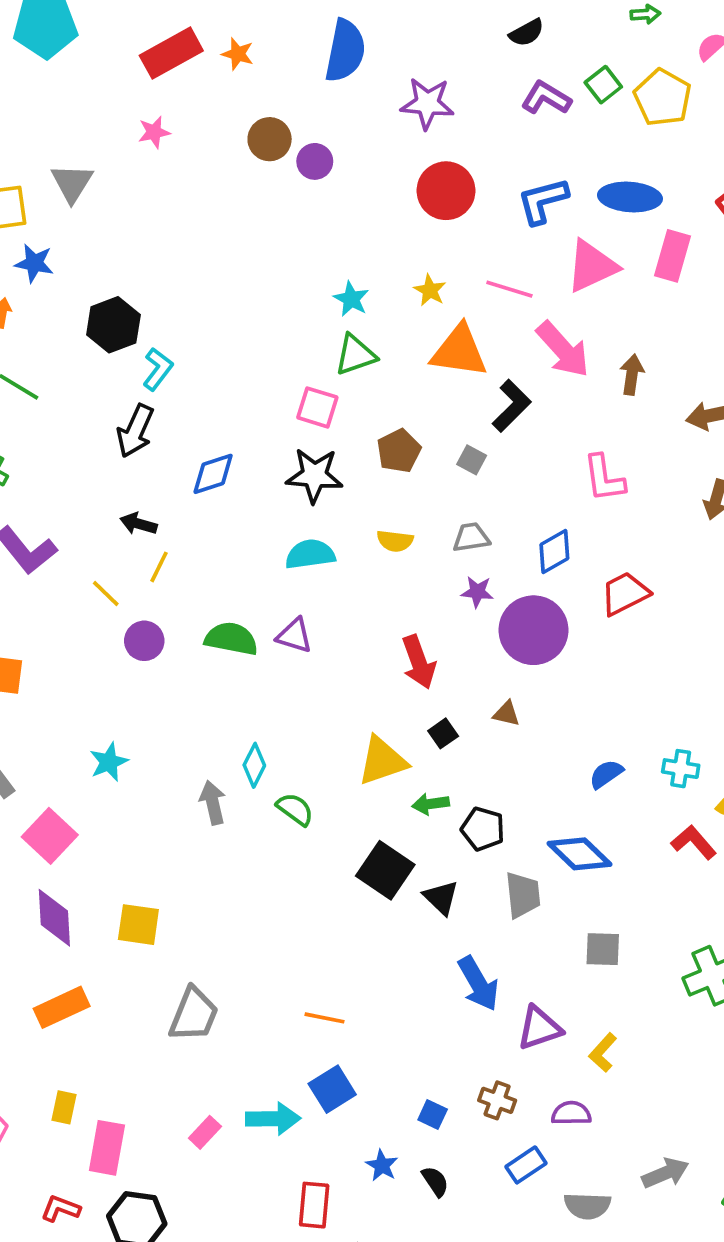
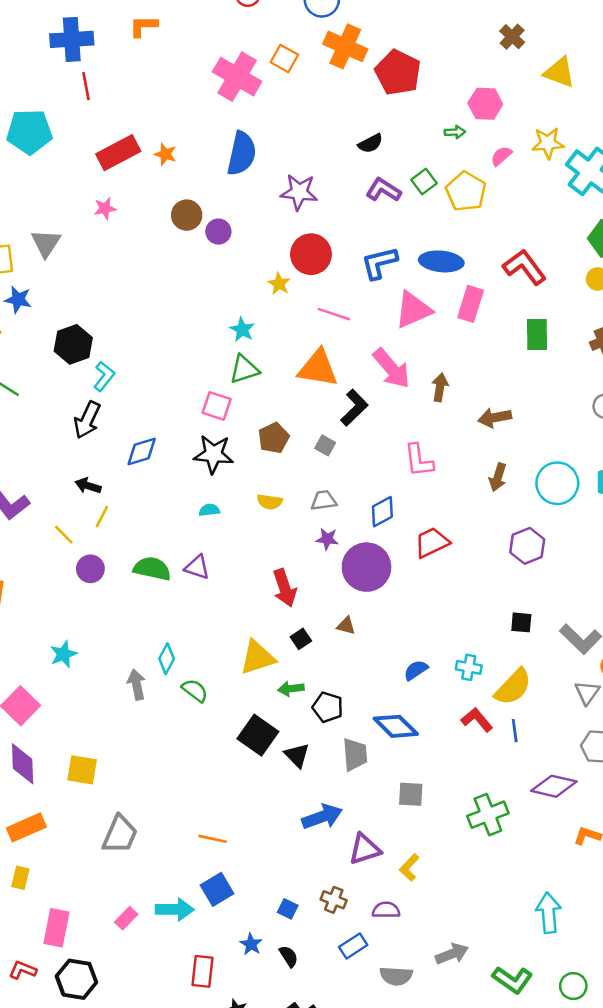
pink line: (509, 289) -> (334, 314), moved
yellow star: (430, 290) -> (279, 284), moved
cyan semicircle: (310, 554) -> (209, 510), size x0.6
blue arrow: (478, 984) -> (322, 817), turned -81
yellow rectangle: (64, 1107) -> (20, 878), moved

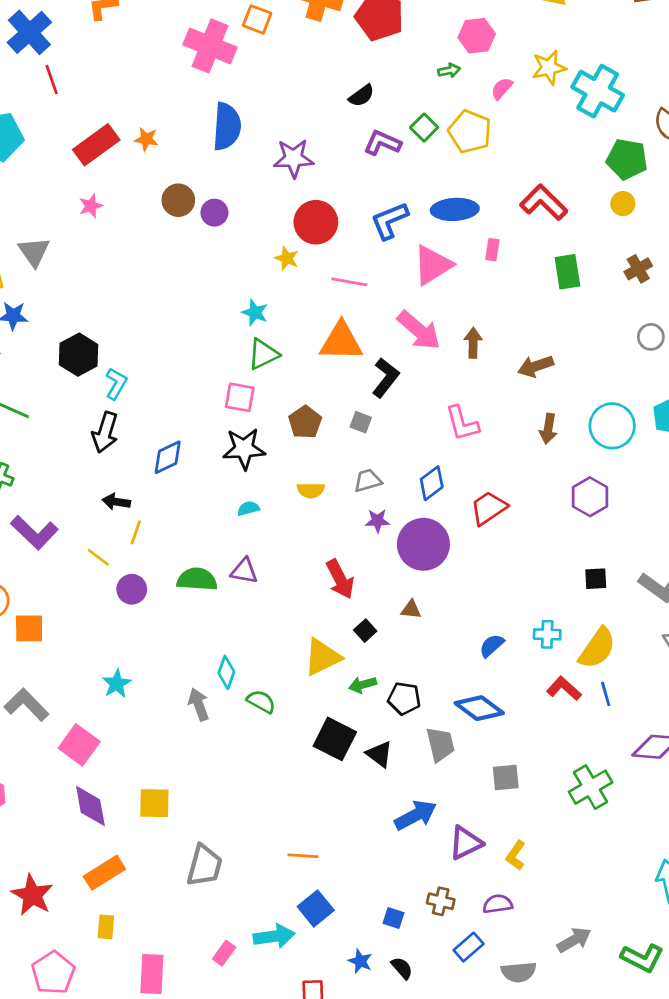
blue cross: (72, 39) -> (29, 32), turned -30
pink rectangle: (471, 304) -> (492, 250), size x0.6

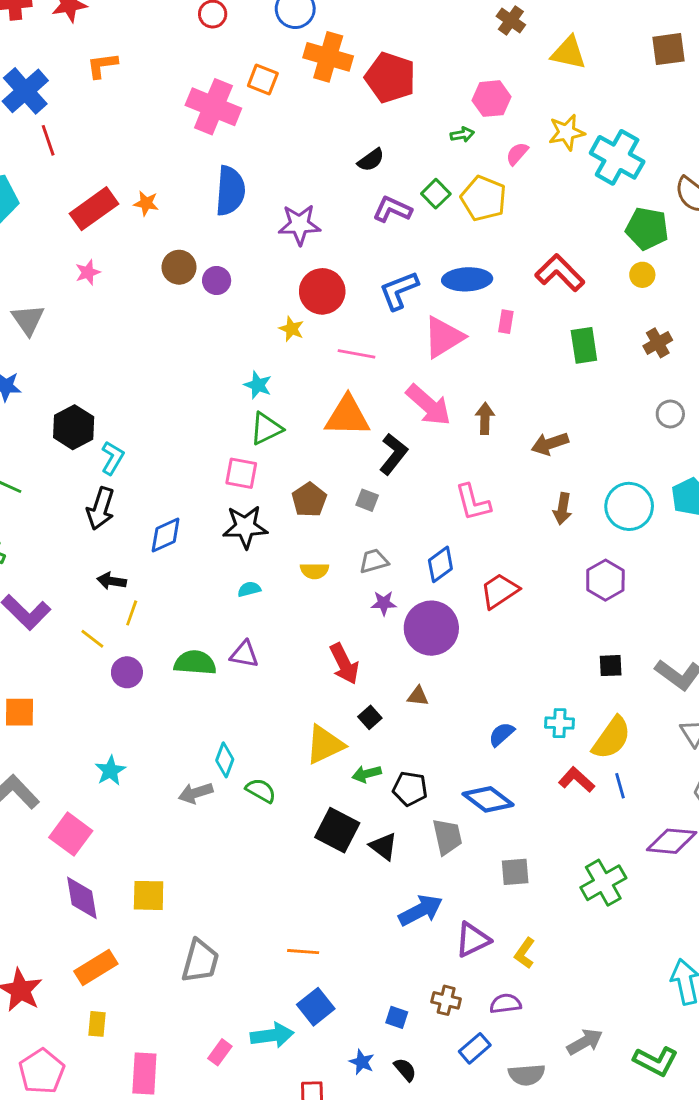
gray arrow: (199, 704) -> (196, 793), turned -88

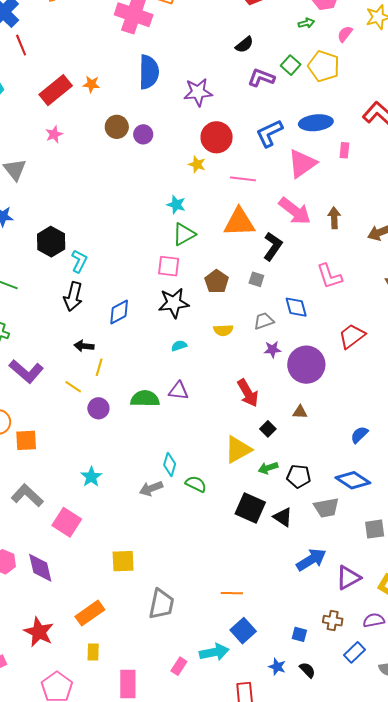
blue diamond: (440, 564) -> (296, 307), moved, turned -65
gray trapezoid: (447, 837) -> (326, 508), turned 96
purple diamond: (82, 898) -> (40, 568), moved

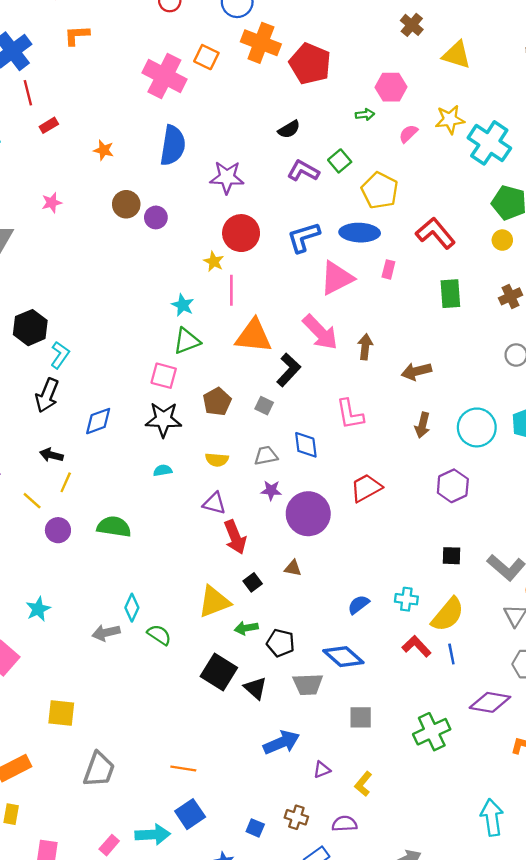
yellow pentagon: (324, 66) -> (380, 190), moved
red rectangle: (56, 90) -> (49, 125), moved, size x0.5
pink line: (243, 179) -> (231, 290), moved, turned 75
purple triangle: (179, 391) -> (214, 503), moved
purple triangle: (348, 578) -> (322, 770), size x0.6

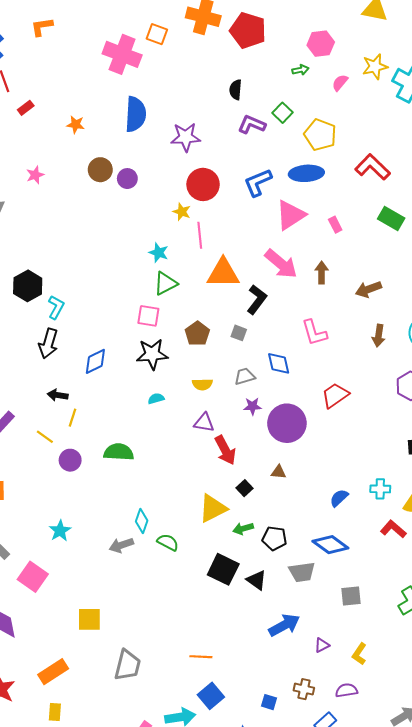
black semicircle: (289, 129) -> (236, 90), turned 132
pink rectangle: (388, 269) -> (335, 225), moved, turned -35
green rectangle: (450, 294) -> (391, 218), turned -50

